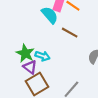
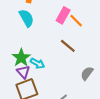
cyan semicircle: (50, 15) -> (26, 18), moved

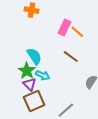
cyan semicircle: (26, 18) -> (34, 56), moved

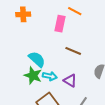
orange line: (77, 32) -> (75, 11), moved
purple triangle: (30, 84) -> (70, 80), moved

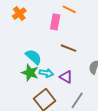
orange cross: (23, 14) -> (19, 14), turned -32

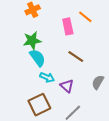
pink rectangle: (55, 22) -> (68, 26), turned -35
green star: (30, 73) -> (32, 41), moved, turned 30

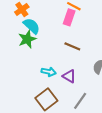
pink rectangle: (68, 26) -> (69, 17), moved, turned 42
cyan semicircle: (38, 58) -> (32, 26), moved

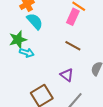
green star: (27, 39) -> (18, 40), moved
cyan arrow: (49, 72) -> (27, 53), moved

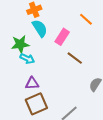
pink rectangle: (73, 17) -> (62, 37), moved
purple triangle: (67, 75) -> (32, 83), moved, turned -48

